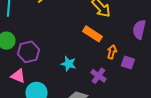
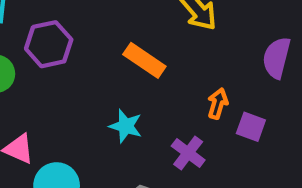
orange rectangle: (93, 34) -> (144, 60), moved
purple hexagon: (28, 52) -> (49, 44), moved

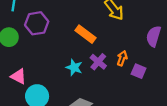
purple cross: (188, 153) -> (98, 62), moved

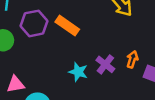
orange rectangle: (86, 34) -> (67, 26), moved
pink triangle: (19, 76) -> (16, 84), turned -35

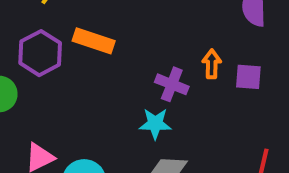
cyan star: (78, 72) -> (155, 124), moved

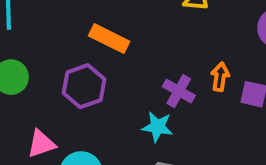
purple hexagon: (40, 53) -> (84, 86), moved

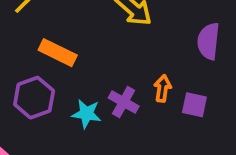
cyan star: (157, 127) -> (86, 114), moved

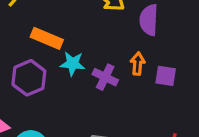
purple semicircle: (208, 41) -> (149, 20), moved
cyan star: (86, 114) -> (72, 64), moved

